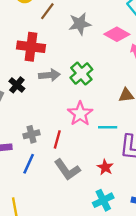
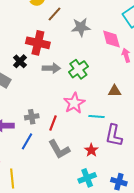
pink diamond: (117, 34) -> (111, 39), turned 40
black cross: (17, 85) -> (20, 61), moved

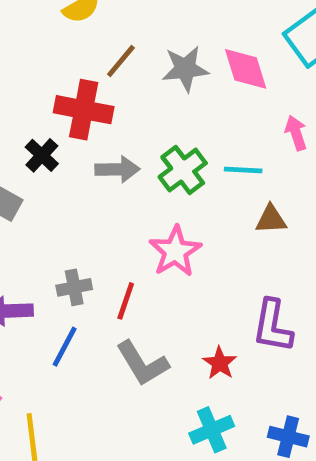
brown line: (55, 14) -> (121, 61), moved
pink diamond: (111, 39) -> (246, 69), moved
cyan line: (96, 117) -> (243, 170), moved

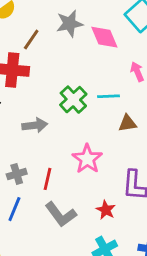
gray star: (185, 69) -> (70, 24), moved
gray arrow: (117, 169) -> (35, 125), moved
pink star: (175, 251) -> (87, 159), moved

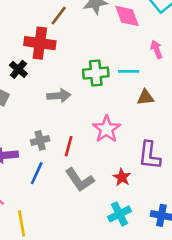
green cross: (73, 100) -> (96, 73), turned 35

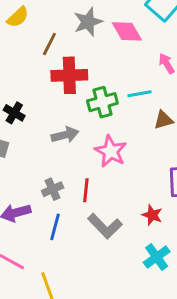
red cross: (40, 43) -> (69, 75), moved
pink star: (107, 129) -> (111, 151), moved

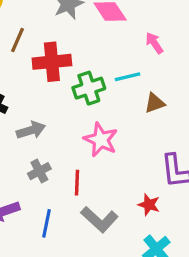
brown line: (49, 44) -> (17, 40), moved
gray arrow: (65, 135) -> (31, 130), moved
gray cross: (53, 189) -> (39, 171), moved

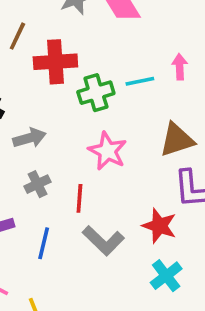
pink arrow: (154, 43) -> (180, 67), moved, turned 30
brown triangle: (155, 103) -> (177, 140), moved, size x1.5
red star: (149, 205) -> (159, 226), size x1.4

